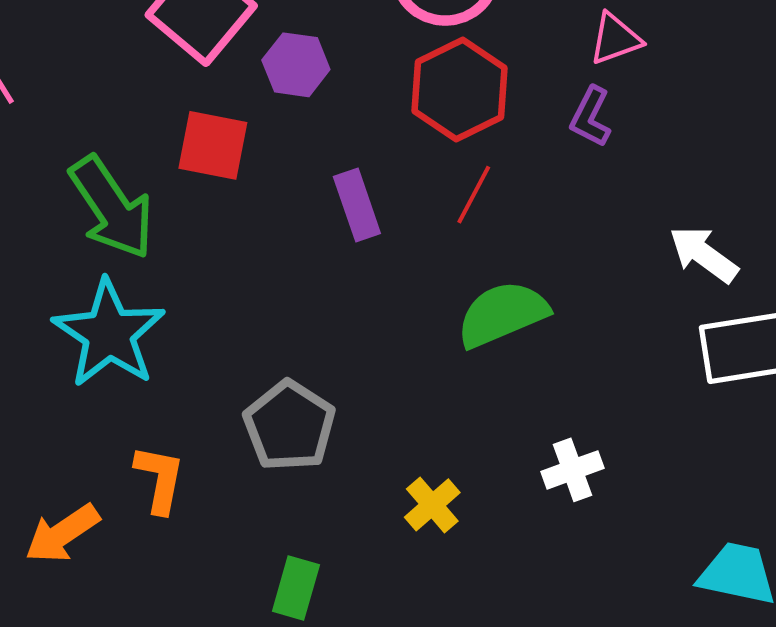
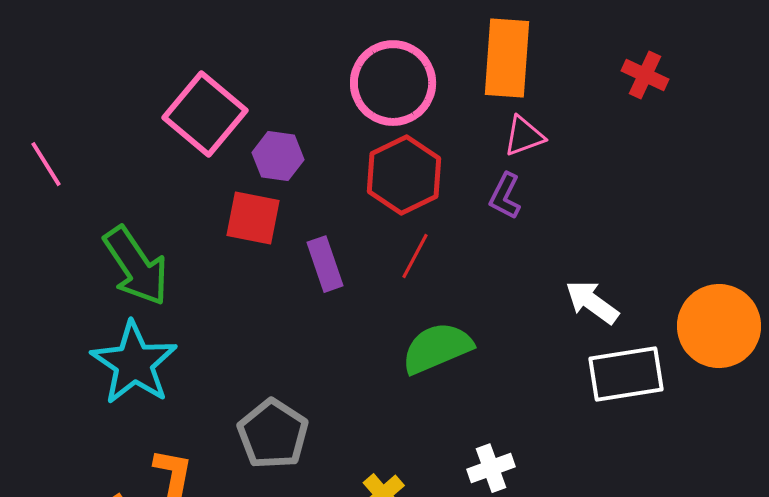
red square: (213, 145) -> (253, 218), moved

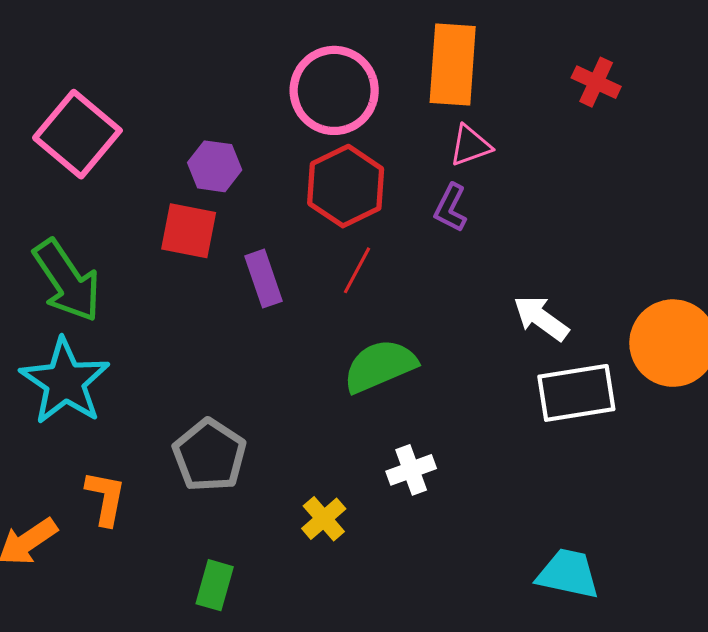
pink square: (205, 114) -> (77, 134), moved
white cross: (491, 468) -> (411, 470), moved

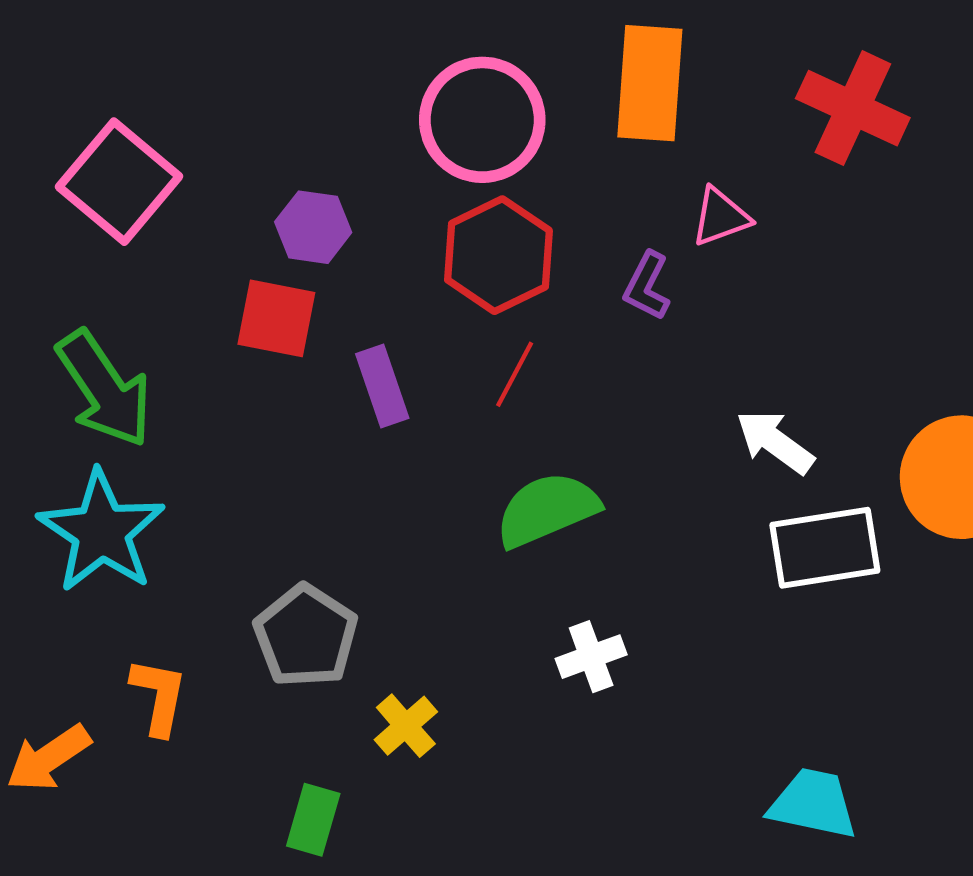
red cross: (596, 82) -> (853, 108), size x1.6
pink triangle: (470, 146) -> (720, 217), moved
yellow cross: (324, 519) -> (406, 726), moved

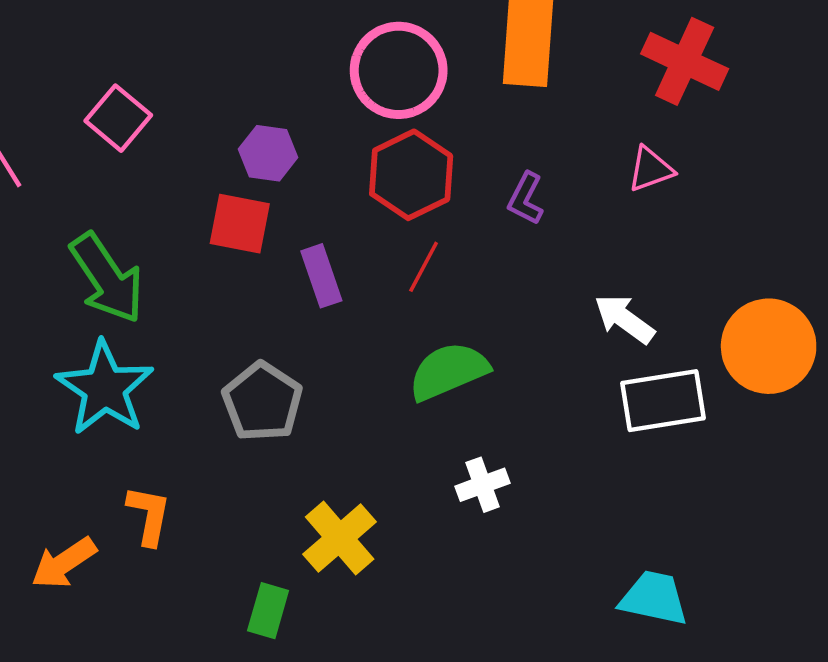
pink square: (119, 182) -> (118, 118), size x0.7
pink triangle: (720, 217) -> (651, 169), moved
gray pentagon: (306, 636) -> (262, 402), moved
yellow cross: (406, 726) -> (340, 538), size x1.5

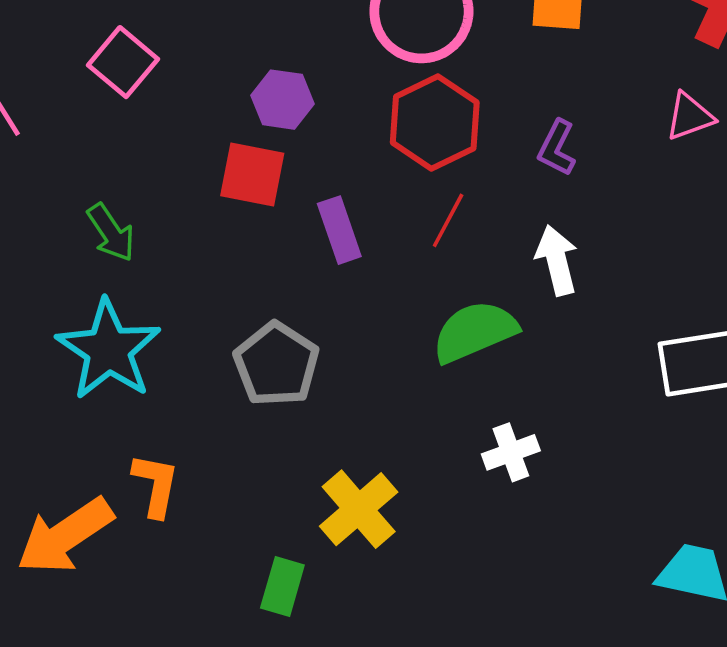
green arrow: (107, 278) -> (111, 232), size x0.6
white arrow: (624, 319) -> (557, 260), moved, turned 40
orange arrow: (64, 563) -> (65, 536), size x1.4

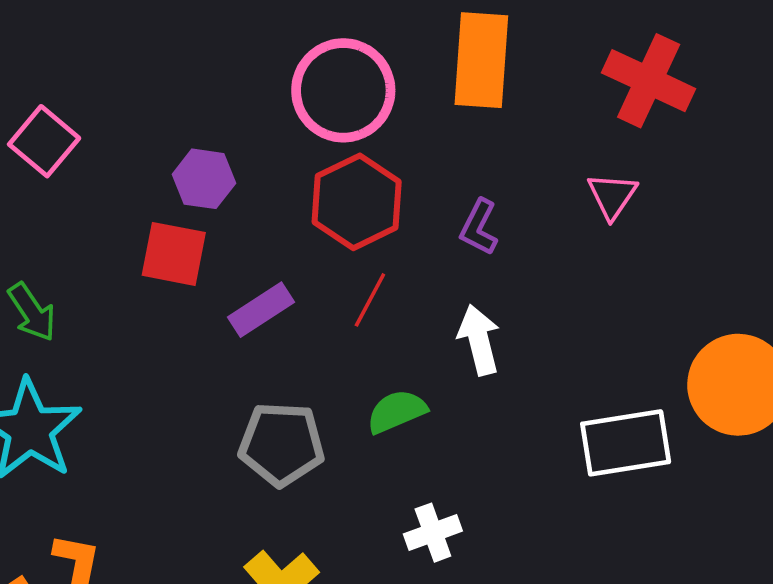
pink triangle: (690, 116) -> (612, 196), turned -36
purple rectangle: (339, 230) -> (261, 310), turned 76
green semicircle: (475, 332) -> (397, 411), size x0.7
gray pentagon: (276, 364) -> (282, 444), moved, turned -30

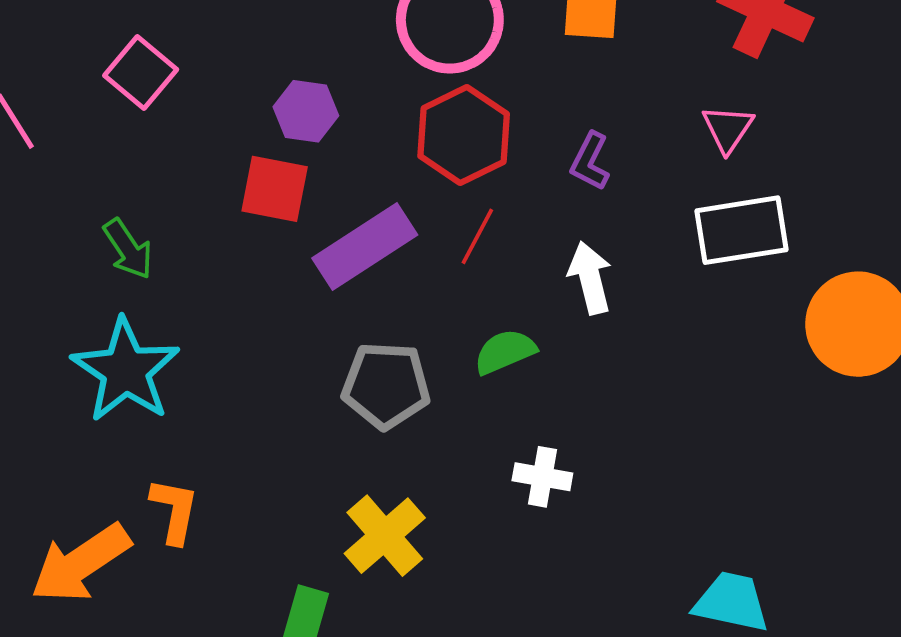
purple rectangle: (261, 310) -> (365, 246), size x1.5
white rectangle: (626, 443) -> (742, 230), moved
white cross: (433, 533) -> (542, 477), turned 30

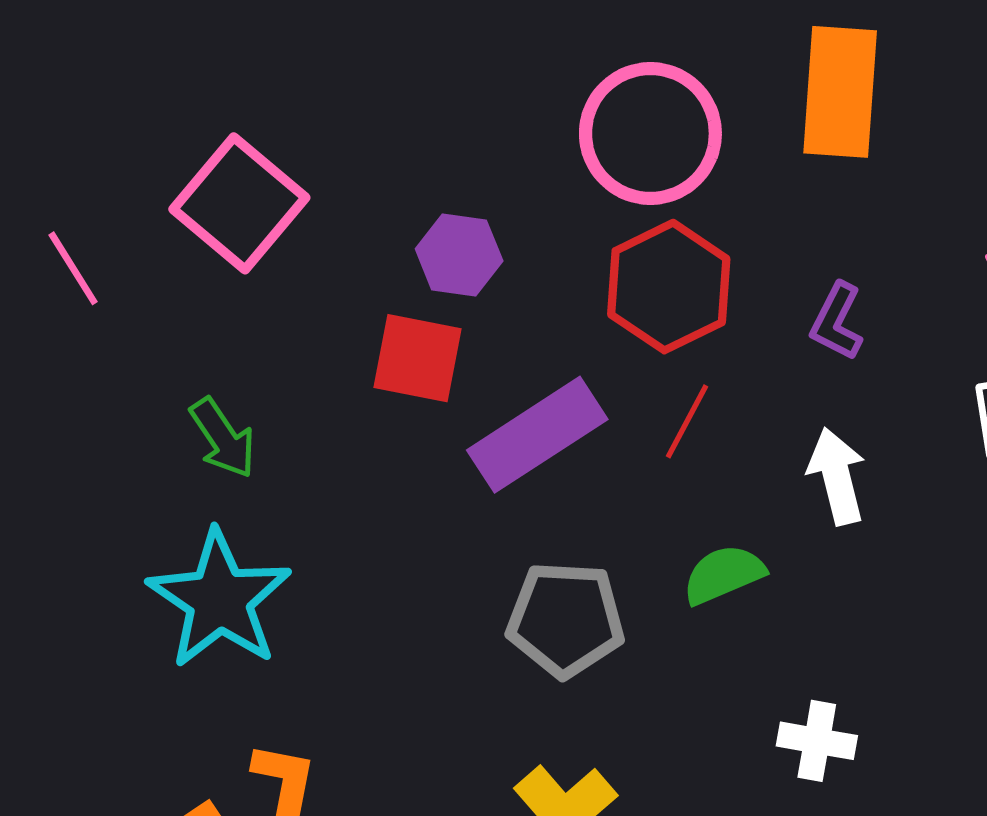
pink square: (141, 72) -> (239, 203), size x1.4
white cross: (542, 477) -> (817, 741), moved

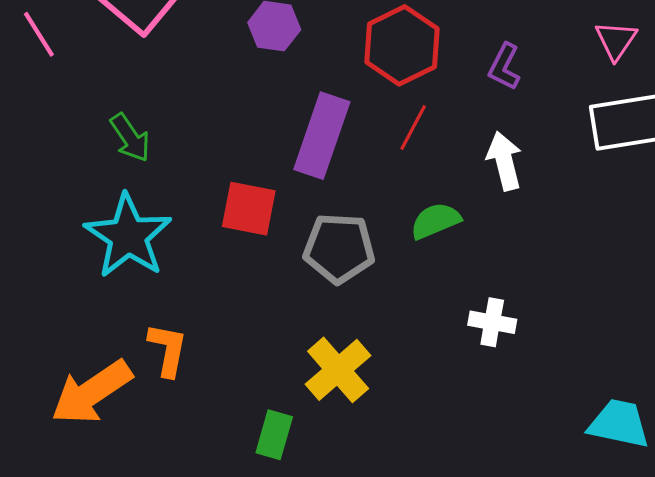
red square: (417, 358) -> (249, 209), moved
purple rectangle: (537, 435) -> (322, 136), turned -38

